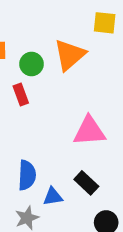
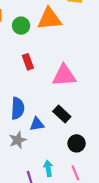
orange triangle: (70, 55) -> (49, 19), turned 35
red rectangle: (21, 94) -> (28, 62), moved

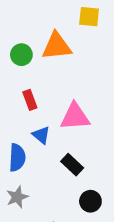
blue triangle: (37, 124) -> (41, 135), moved, turned 49

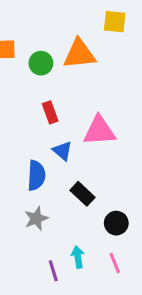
black rectangle: (72, 165) -> (82, 194), moved

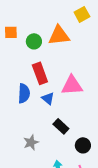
yellow square: (115, 22) -> (82, 14), turned -35
red rectangle: (50, 112) -> (40, 73), size x1.5
blue semicircle: (36, 175) -> (24, 93), moved

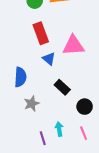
blue semicircle: (24, 93) -> (20, 77), moved

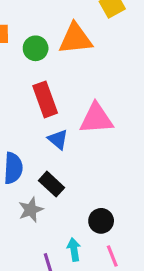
black rectangle: (62, 87) -> (52, 184), moved
black circle: (85, 107) -> (101, 221), moved

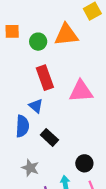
blue triangle: (58, 139) -> (36, 106), moved
gray star: (31, 210) -> (30, 168), moved, turned -30

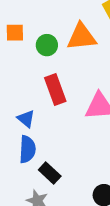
blue triangle: (36, 106) -> (26, 119), moved
black rectangle: (49, 137) -> (50, 173), moved

